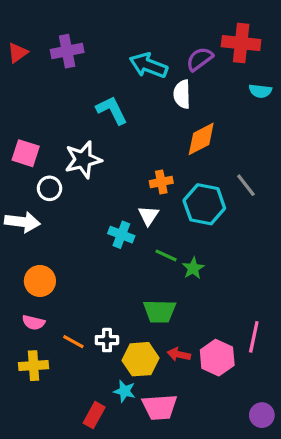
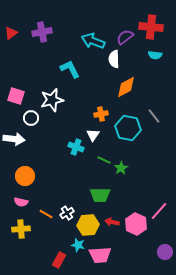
cyan semicircle: (260, 91) -> (155, 55), moved
pink line: (254, 337) -> (159, 211), turned 30
white cross: (107, 340) -> (67, 213), turned -32
purple circle: (262, 415) -> (165, 252), moved

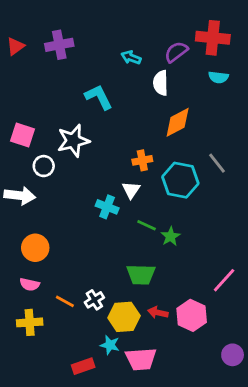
cyan arrow: (93, 41) -> (131, 58), size x0.6
pink line: (159, 211) -> (224, 280), moved
red rectangle: (59, 260) -> (83, 366), turned 42

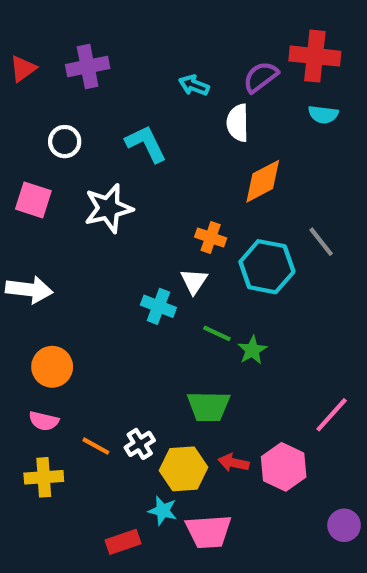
orange cross: (142, 160) -> (211, 237), turned 30
white circle: (44, 166) -> (65, 142), moved

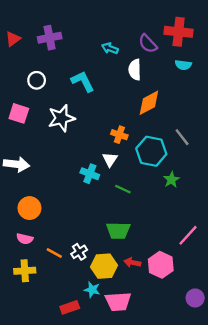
purple semicircle: (261, 77) -> (148, 44), turned -96
green star: (252, 350) -> (171, 180), moved

